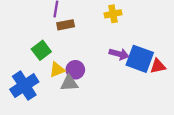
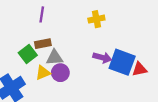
brown rectangle: (66, 25) -> (43, 44), moved
gray triangle: (69, 83) -> (55, 58), moved

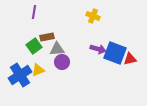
purple line: (42, 14) -> (34, 12), moved
yellow cross: (96, 19) -> (93, 16), turned 32
yellow triangle: (43, 73) -> (38, 70), moved

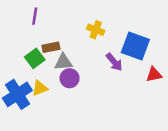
yellow cross: (93, 16) -> (96, 30), moved
purple arrow: (98, 49) -> (114, 62), turned 35
blue square: (115, 53) -> (135, 46), moved

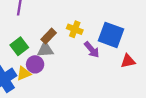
yellow cross: (96, 30) -> (75, 29), moved
brown rectangle: (51, 47) -> (49, 36), moved, turned -35
purple circle: (70, 78) -> (35, 64), moved

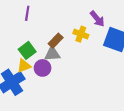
purple arrow: (92, 50) -> (97, 19), moved
yellow triangle: (24, 73) -> (24, 66), moved

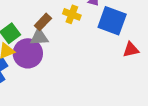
purple circle: (43, 68) -> (28, 53), size x1.5

